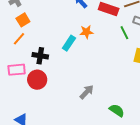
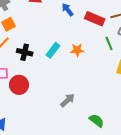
orange star: (86, 32) -> (77, 50), moved
black cross: (40, 56) -> (25, 52), moved

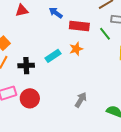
red rectangle: (95, 19) -> (79, 26), moved
cyan rectangle: (53, 50) -> (53, 56), turned 35

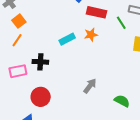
black cross: (26, 66) -> (40, 62), moved
red circle: (30, 98) -> (41, 97), moved

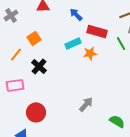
orange square: (19, 21) -> (34, 38), moved
cyan rectangle: (67, 39) -> (73, 43), moved
black cross: (40, 62) -> (39, 66), moved, turned 35

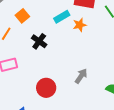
black cross: (39, 66) -> (39, 41), moved
red circle: (36, 112) -> (46, 88), moved

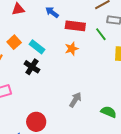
cyan rectangle: (62, 17) -> (37, 47), moved, turned 70
red circle: (46, 88) -> (36, 122), moved

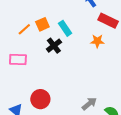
orange square: (14, 42) -> (42, 24), moved
gray arrow: (75, 100) -> (89, 104), moved

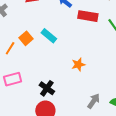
orange star: (97, 41) -> (78, 65), moved
black cross: (54, 46) -> (47, 88), moved

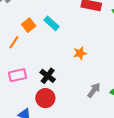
orange line: (10, 48) -> (14, 42), moved
pink rectangle: (13, 79) -> (17, 75), moved

